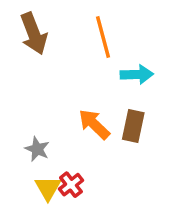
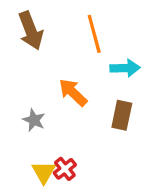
orange arrow: (94, 124) -> (73, 92), moved
gray star: (37, 149) -> (34, 120), moved

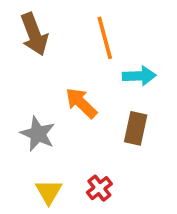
gray star: (34, 120) -> (38, 134), size x1.4
red cross: (65, 169) -> (99, 188), moved

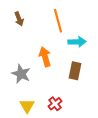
brown arrow: (34, 34) -> (19, 19), size x0.6
orange arrow: (81, 103) -> (45, 57), turned 30

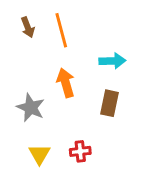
orange line: (58, 21) -> (61, 30), moved
red cross: (55, 104) -> (80, 151), turned 32

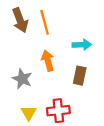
brown arrow: (28, 27) -> (20, 20), size x1.6
red cross: (80, 151) -> (58, 111), size x1.5

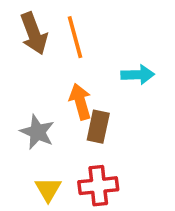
brown rectangle: (80, 76) -> (98, 127), moved

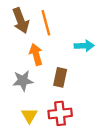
orange arrow: (80, 102) -> (36, 54), moved
gray star: (37, 132) -> (23, 81), turned -30

